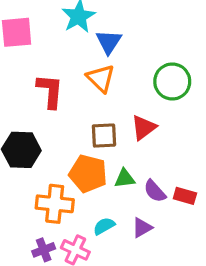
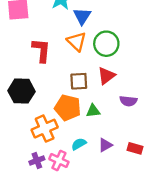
green circle: (172, 82) -> (106, 44), moved
purple semicircle: (155, 191) -> (128, 101), moved, turned -42
red rectangle: (185, 196) -> (135, 148), moved
orange cross: (55, 204) -> (45, 129), turned -30

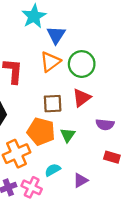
orange triangle: (77, 41) -> (50, 62), turned 40
green triangle: (93, 111) -> (68, 135), turned -48
purple triangle: (105, 145) -> (81, 180), moved
red rectangle: (135, 148) -> (112, 157), moved

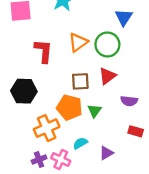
blue triangle: (56, 35) -> (124, 17), moved

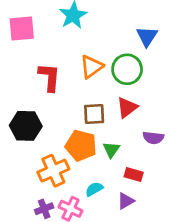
red rectangle: (136, 131) -> (134, 175), moved

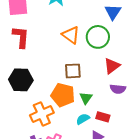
orange triangle: (92, 67) -> (71, 35), turned -48
red L-shape: (49, 77) -> (21, 37), moved
red triangle: (127, 107) -> (112, 66), moved
cyan semicircle: (94, 189) -> (83, 119), moved

